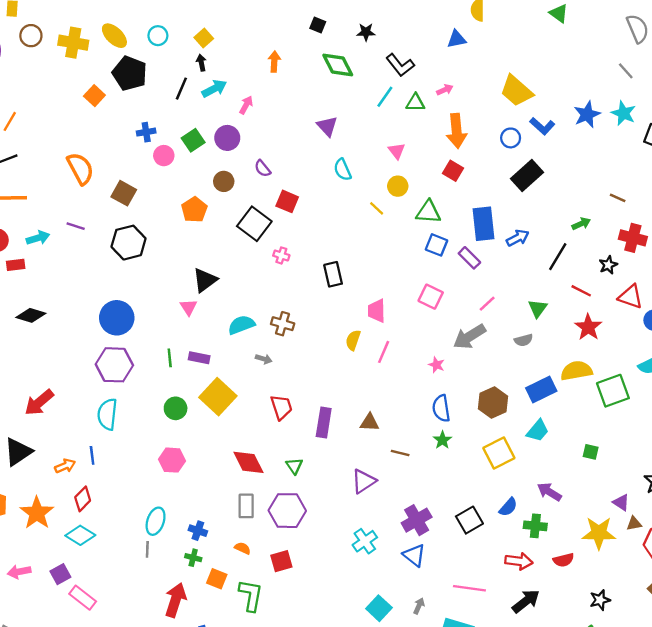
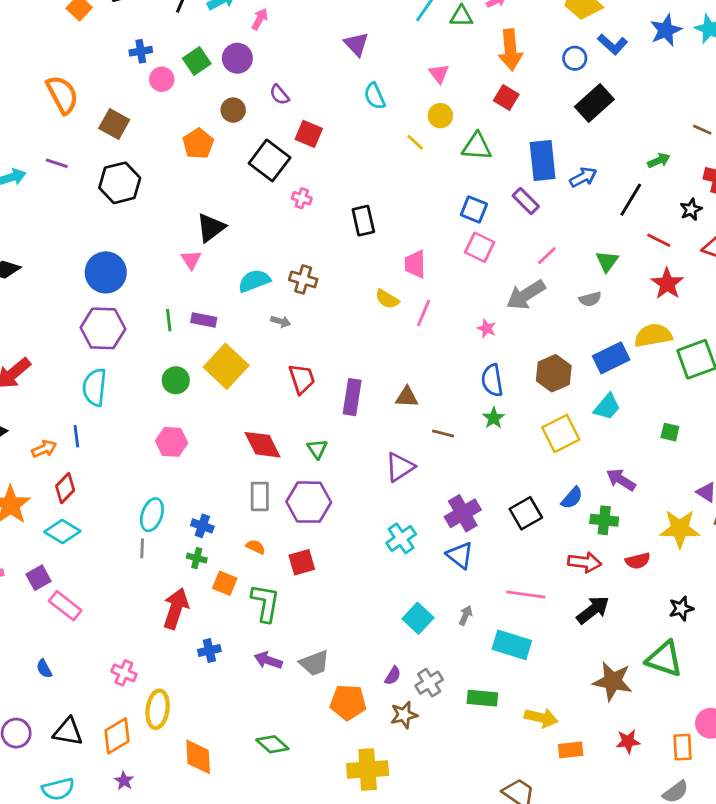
blue square: (437, 245) -> (474, 209), moved
yellow semicircle: (353, 340) -> (387, 299), turned -78

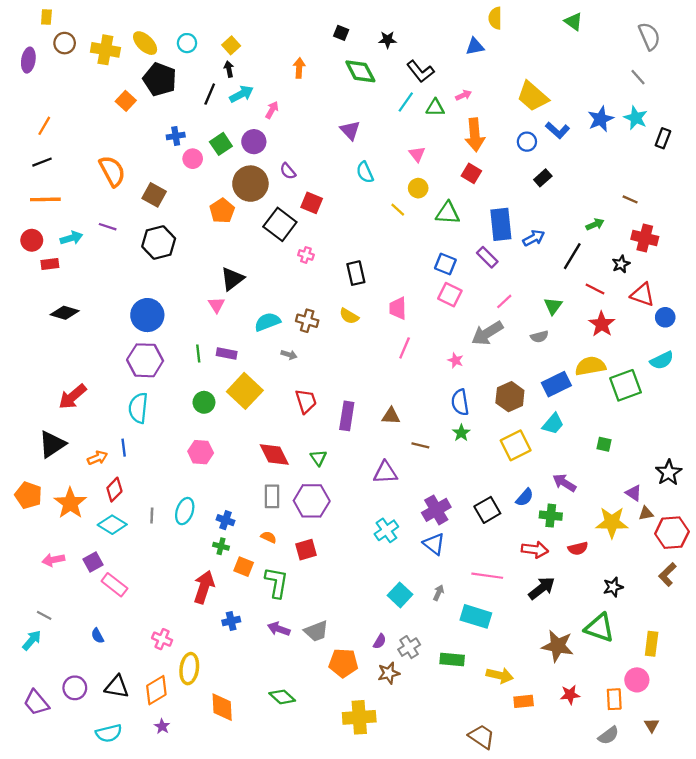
black rectangle: (594, 103) -> (543, 178), size x0.6
brown circle: (233, 110) -> (250, 184), size x1.8
yellow semicircle: (387, 299) -> (349, 316), moved
purple triangle: (400, 467) -> (385, 473), turned 30
gray line: (142, 548) -> (152, 516), moved

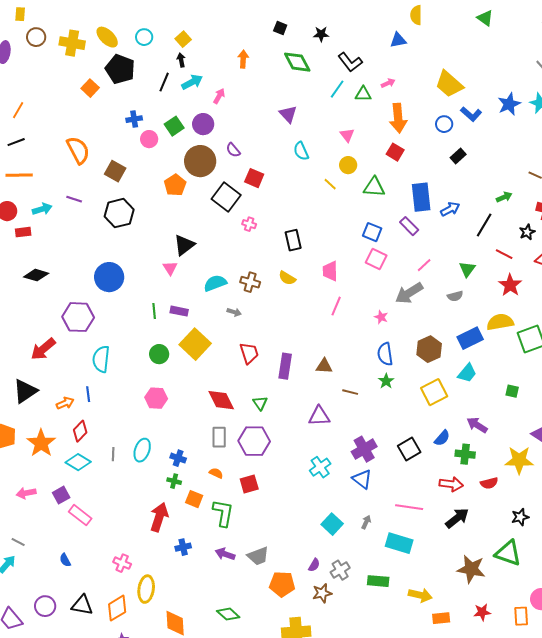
purple hexagon: (145, 360) -> (78, 317), moved

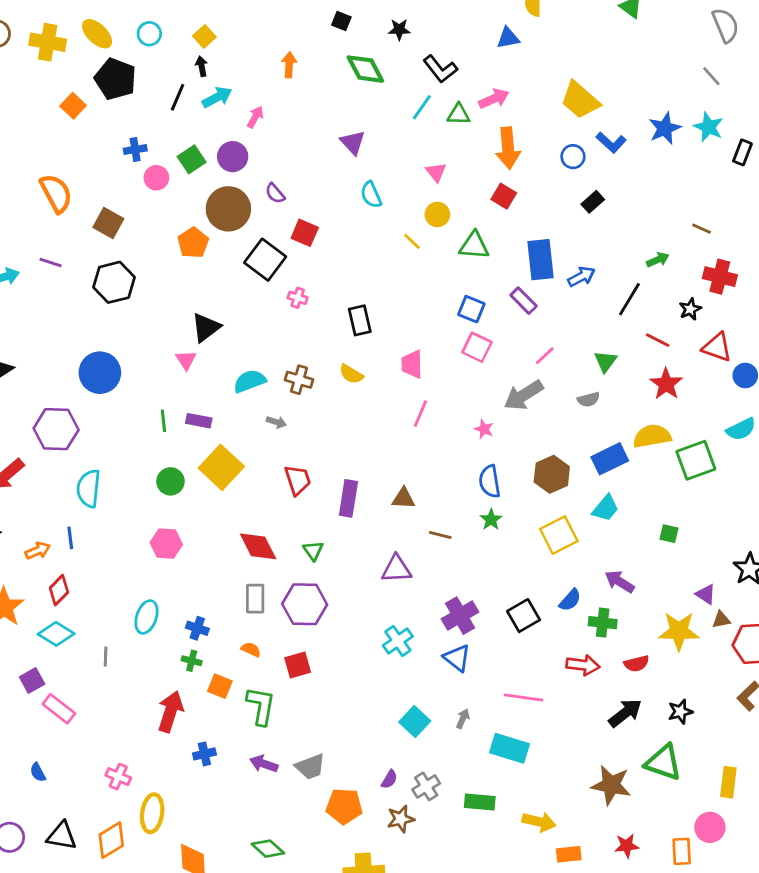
pink arrow: (388, 83) -> (494, 99), size x1.5
gray line: (113, 454) -> (106, 657), moved
black arrow: (457, 518) -> (625, 713), moved

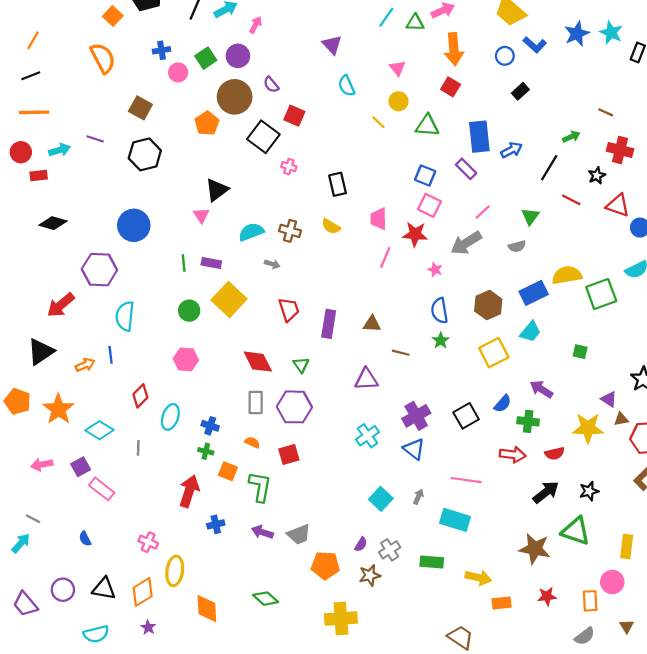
orange semicircle: (56, 193) -> (103, 58), moved
red star: (666, 384) -> (415, 234), moved, turned -30
red diamond: (59, 590) -> (140, 396), moved

